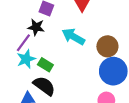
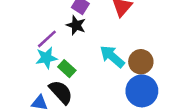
black star: (36, 27) -> (76, 25), moved
cyan arrow: (73, 37) -> (112, 57), moved

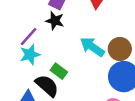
green rectangle: (67, 69) -> (59, 71), moved

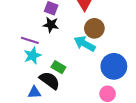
purple line: (29, 37) -> (30, 40), turned 72
brown circle: (120, 49) -> (94, 28), moved

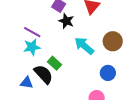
black star: (51, 25) -> (66, 21), moved
brown circle: (94, 28) -> (113, 41), moved
blue circle: (114, 66) -> (108, 73), size x0.6

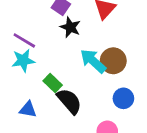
brown circle: (113, 41) -> (113, 61), moved
black semicircle: (43, 74) -> (69, 101), moved
blue triangle: (27, 83) -> (28, 109), moved

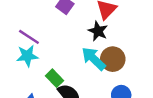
black star: (70, 27) -> (98, 31), moved

